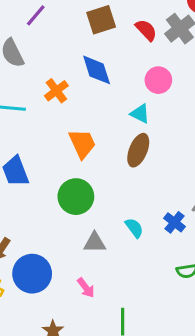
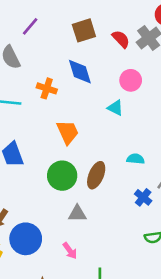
orange cross: (56, 91) -> (47, 88), turned -36
brown ellipse: (138, 150) -> (96, 175), moved
cyan semicircle: (134, 228) -> (136, 159), moved, turned -48

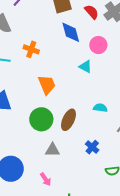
blue diamond: (80, 72) -> (71, 32), moved
blue cross: (143, 197) -> (92, 147), moved

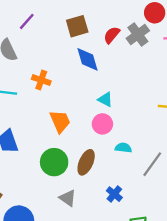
red semicircle: (92, 12) -> (112, 35), turned -98
pink circle: (98, 45) -> (102, 124), moved
gray triangle: (52, 150) -> (68, 198), turned 35

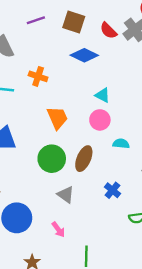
purple line: (27, 21) -> (36, 20), moved, turned 30
brown square: (77, 26) -> (74, 22), turned 35
red semicircle: (112, 35) -> (108, 31), turned -84
blue diamond: (88, 59) -> (84, 55), turned -48

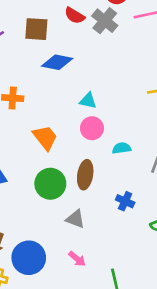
red semicircle: (108, 31) -> (75, 16), moved

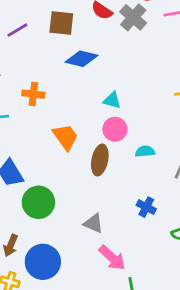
brown ellipse: (85, 175) -> (100, 160), moved
green circle: (50, 184) -> (38, 202), moved
pink arrow: (77, 259) -> (112, 258), moved, size x1.5

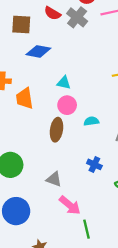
orange trapezoid: (65, 137) -> (25, 98), moved, turned -150

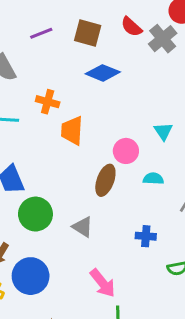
cyan triangle: (64, 83) -> (163, 131), moved, turned 32
blue cross: (94, 164) -> (146, 236), turned -32
gray triangle: (54, 179) -> (83, 227), moved

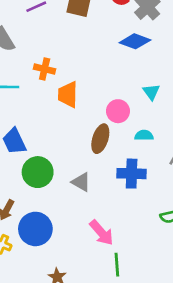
blue diamond: (103, 73) -> (135, 41), moved
blue cross: (146, 236) -> (132, 174), moved, size x1.5

